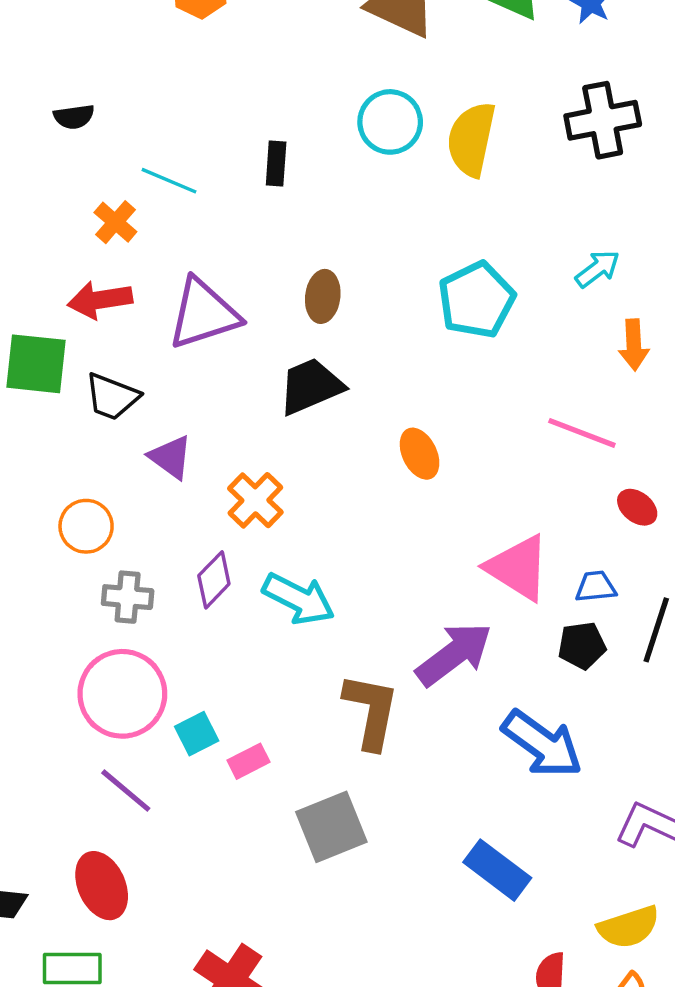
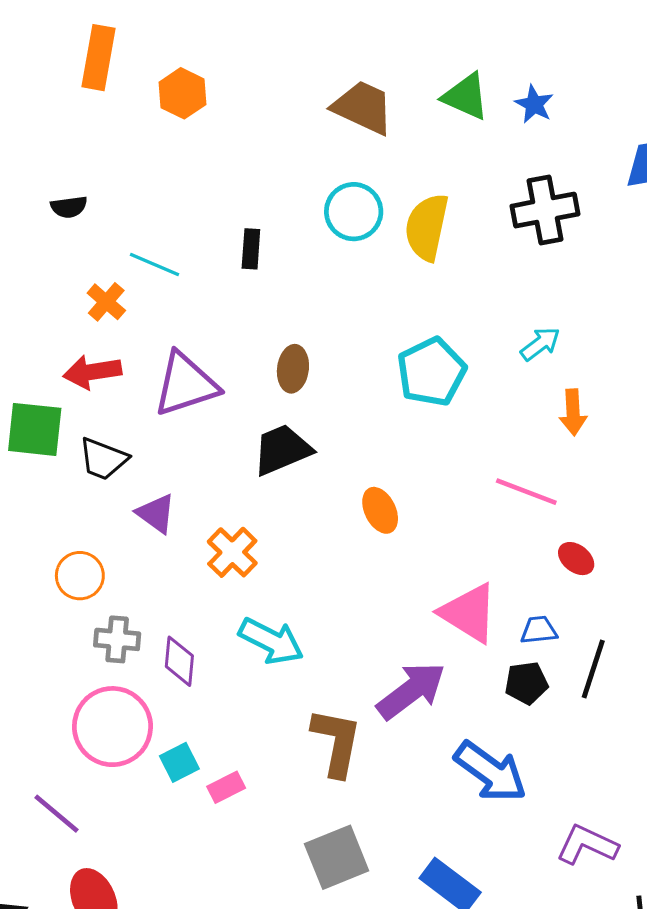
purple diamond: (214, 580) -> (179, 661), moved, turned -39
purple line: (126, 791) -> (56, 814), moved
gray square: (331, 827) -> (337, 857), moved

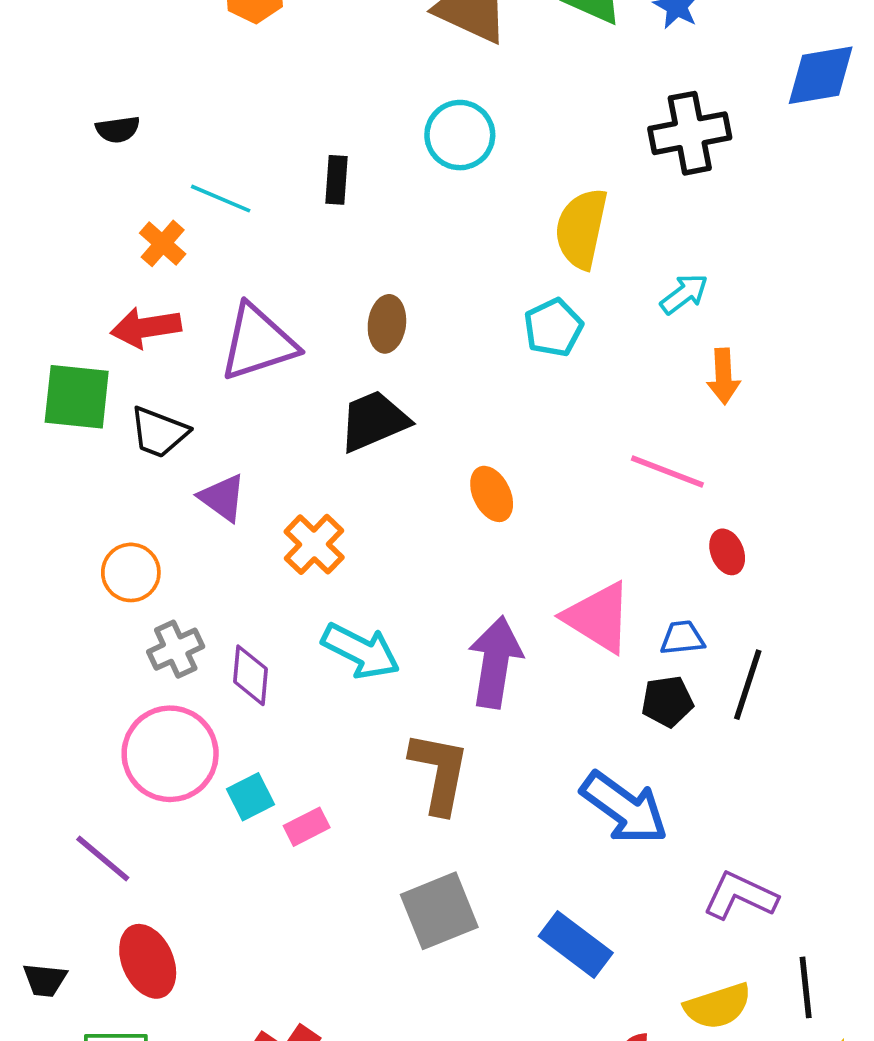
yellow semicircle: (427, 227) -> (581, 229), moved
cyan pentagon: (431, 372) -> (553, 328), size x0.7
red ellipse: (576, 559) -> (727, 552), turned 30
gray cross: (117, 639) -> (176, 649), turned -30
purple arrow: (411, 691) -> (495, 662), moved, turned -44

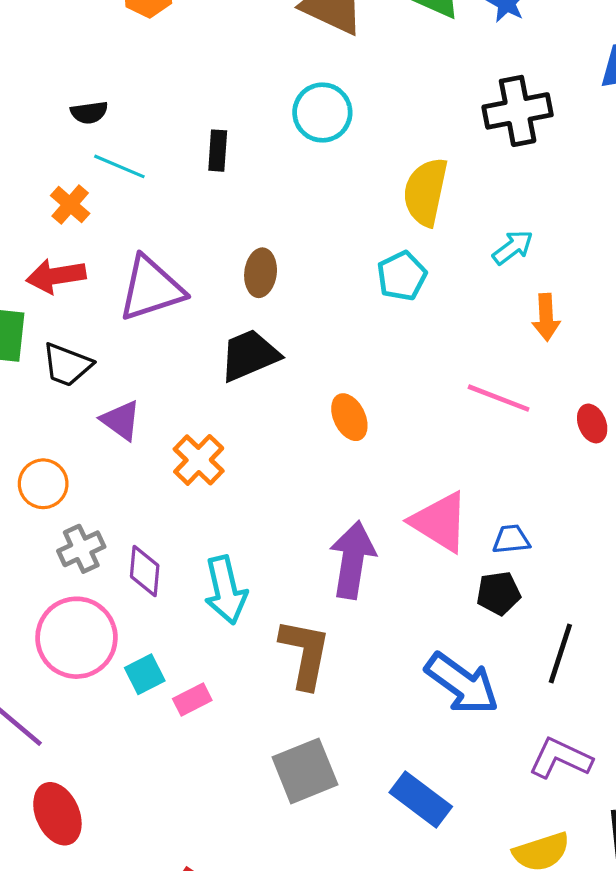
black semicircle: (118, 129) -> (89, 112), moved
red ellipse: (727, 552) -> (592, 423), moved
cyan arrow: (361, 651) -> (226, 590), moved, turned 50
black line: (748, 685) -> (560, 654), moved

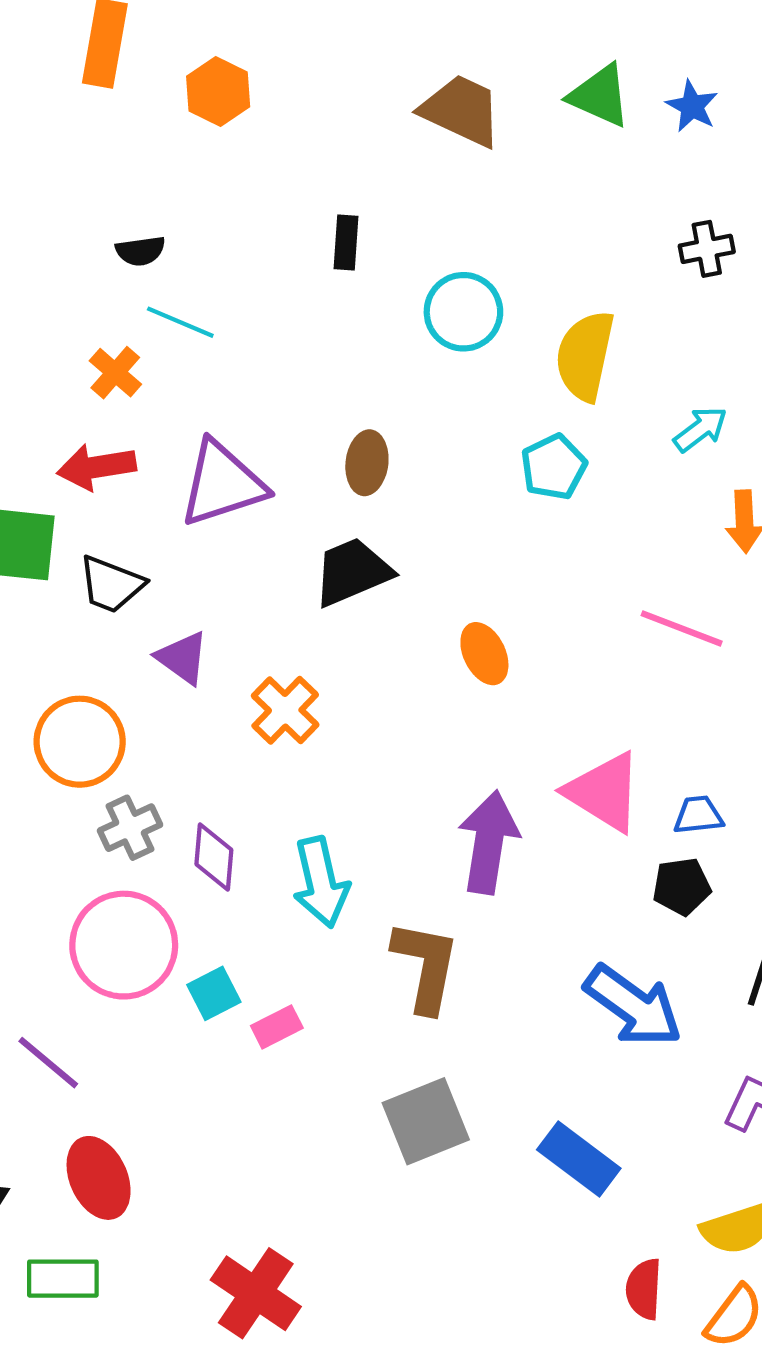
black cross: (518, 111) -> (707, 249), size x0.6
cyan circle: (322, 112) -> (463, 312), moved
black rectangle: (218, 151) -> (346, 243), moved
orange circle: (43, 484) -> (80, 742), size x1.4

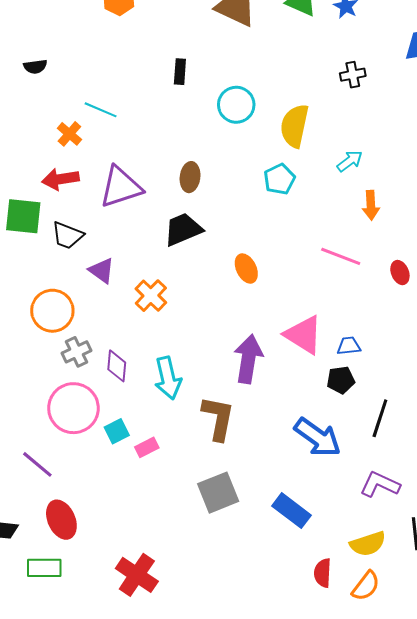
black semicircle: (140, 251) -> (35, 67), moved

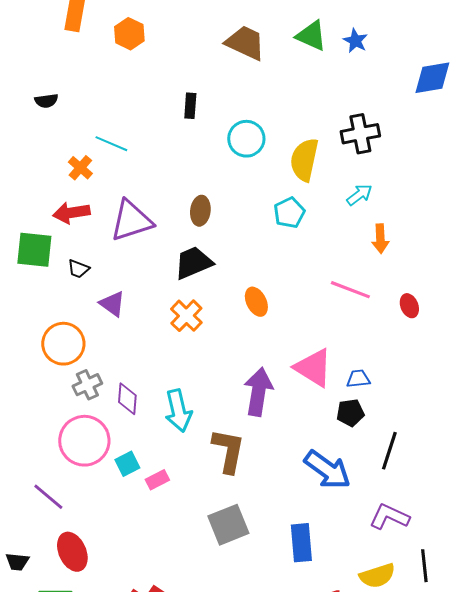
black cross: (353, 75) -> (360, 134), moved, size x1.5
black trapezoid: (67, 235) -> (78, 269), size x0.7
orange cross: (151, 296) -> (186, 316), moved
blue rectangle: (291, 511) -> (301, 543), turned 48

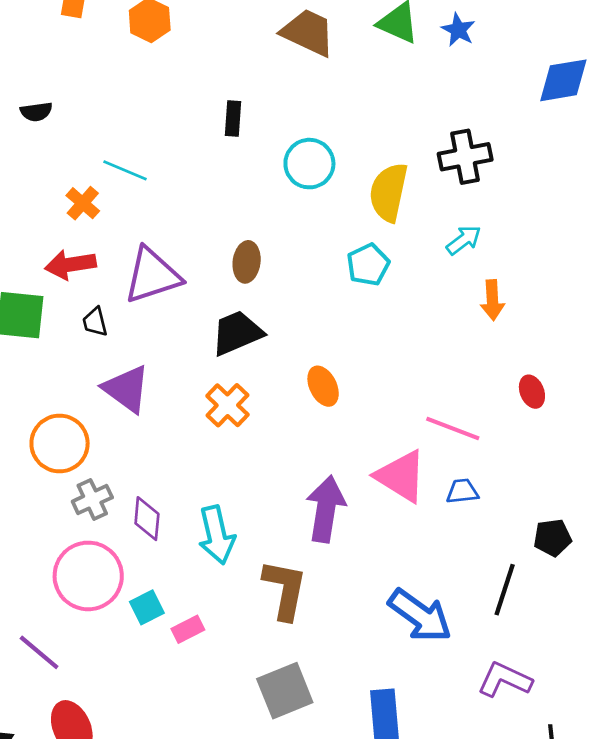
black trapezoid: (78, 269) -> (95, 322), moved, turned 55
pink line: (350, 290) -> (453, 428), moved
purple triangle: (112, 304) -> (126, 389), size x1.4
black pentagon: (350, 413) -> (552, 538), moved

